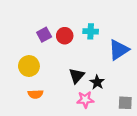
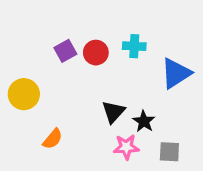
yellow circle: (29, 66) -> (24, 94), moved
orange semicircle: (35, 94) -> (53, 139), turned -48
gray square: (125, 103) -> (169, 152), moved

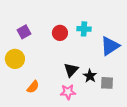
purple square: (65, 51) -> (24, 32), moved
pink star: (126, 147) -> (68, 92), moved
gray square: (169, 152) -> (107, 83), moved

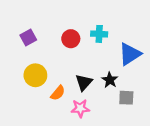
yellow circle: (15, 59) -> (35, 75), moved
black star: (90, 76) -> (110, 80), moved
orange semicircle: (33, 87) -> (58, 93), moved

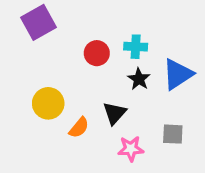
purple square: (28, 38) -> (38, 22), moved, size x1.5
black star: (110, 80) -> (139, 79), moved
pink star: (80, 108) -> (131, 149), moved

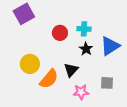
orange semicircle: (79, 128) -> (49, 79), size x1.5

